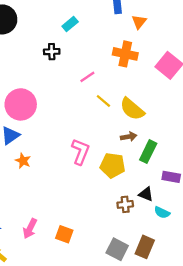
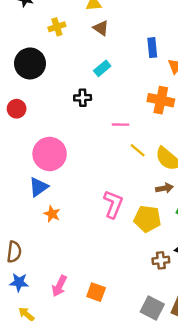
pink line: (87, 77) -> (120, 125), turned 35

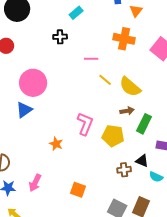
orange star: (52, 214) -> (56, 144), moved
pink arrow: (59, 286) -> (35, 183), moved
orange square: (96, 292) -> (78, 190), moved

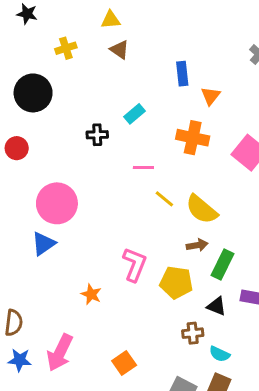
cyan rectangle: (76, 13) -> (134, 114), moved
black triangle: (142, 161) -> (217, 306), moved
cyan semicircle: (156, 177) -> (220, 354), moved
pink arrow: (35, 183) -> (60, 353), size x1.4
orange square: (78, 190) -> (124, 363), turned 35

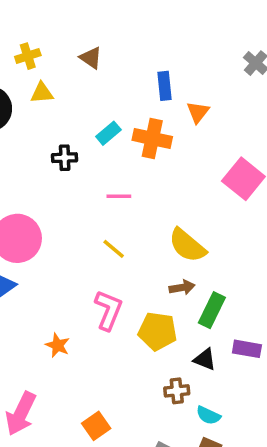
yellow triangle: (111, 20) -> (42, 93), moved
orange cross: (193, 138) -> (152, 138), moved
yellow line: (164, 199) -> (114, 249), moved

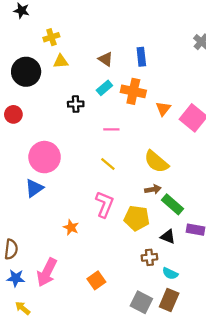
brown triangle: (91, 58) -> (106, 59), moved
orange triangle: (198, 112) -> (163, 109), moved
green rectangle: (212, 310) -> (172, 204), turned -75

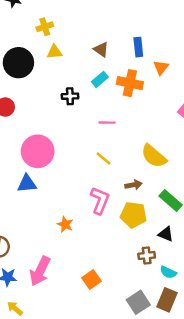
orange triangle: (163, 109) -> (161, 67), moved
blue triangle: (34, 188) -> (27, 184), turned 30
brown arrow: (153, 189) -> (133, 185), moved
gray square: (141, 302) -> (138, 302), turned 30

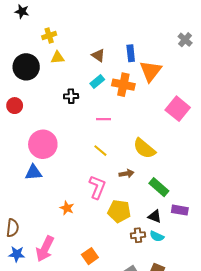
orange triangle: (161, 67) -> (151, 71), size x1.6
yellow pentagon: (133, 215) -> (119, 211), moved
cyan semicircle: (168, 272) -> (157, 236), moved

